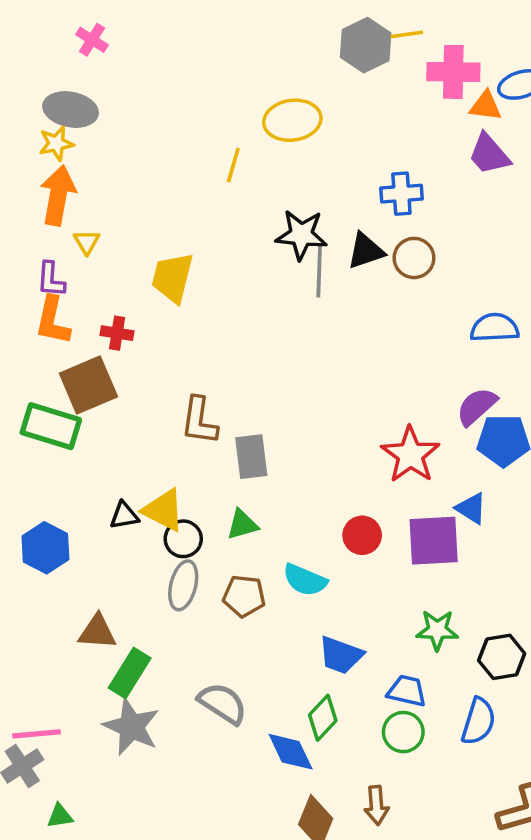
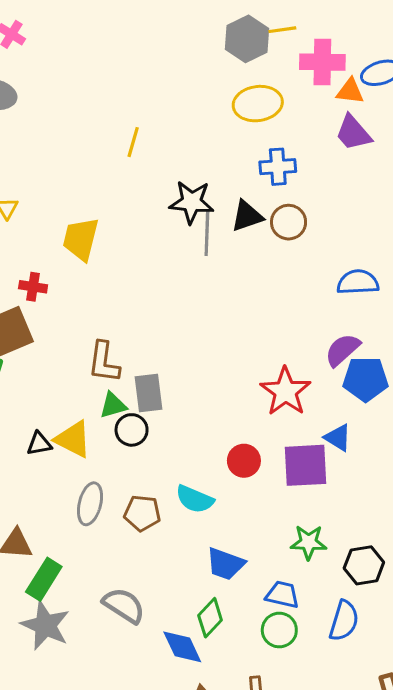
yellow ellipse: (292, 120) -> (258, 104), moved
green triangle: (242, 525) -> (113, 405), moved
black circle: (183, 539) -> (132, 430), moved

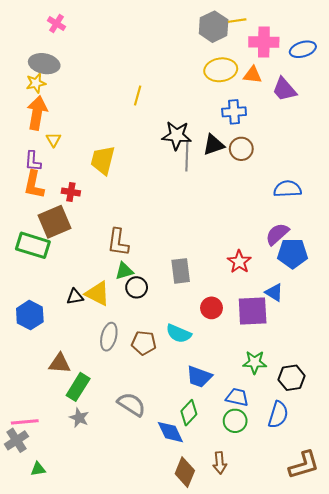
orange triangle: (350, 91) -> (253, 75), moved
red star: (285, 391) -> (239, 262), size x0.7
gray rectangle: (148, 393) -> (181, 271), moved
gray star: (45, 625) -> (79, 418), size x0.6

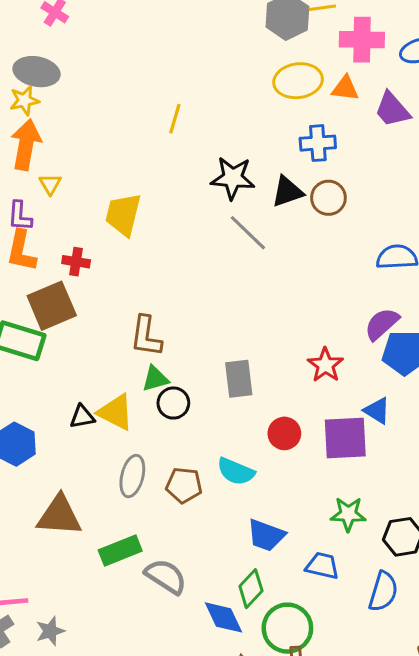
gray line: (187, 156) -> (248, 233), moved, turned -48
brown triangle: (60, 363) -> (59, 516), size x1.4
green rectangle: (78, 387) -> (120, 551), moved, turned 36
gray star: (79, 418) -> (50, 631), moved, turned 30
green circle: (235, 421) -> (287, 628), moved, size x1.4

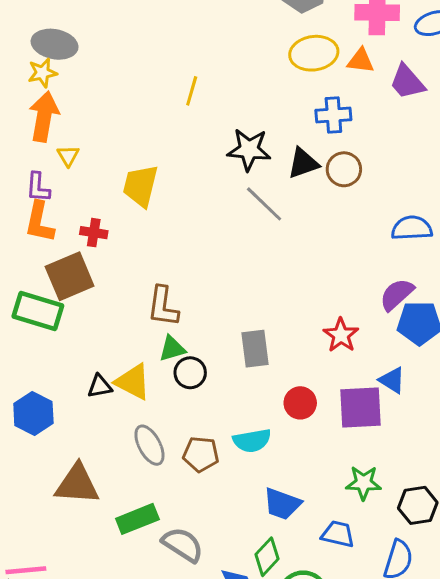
cyan semicircle: (236, 471) -> (252, 441), turned -33
gray ellipse: (132, 476) -> (149, 445), turned -42

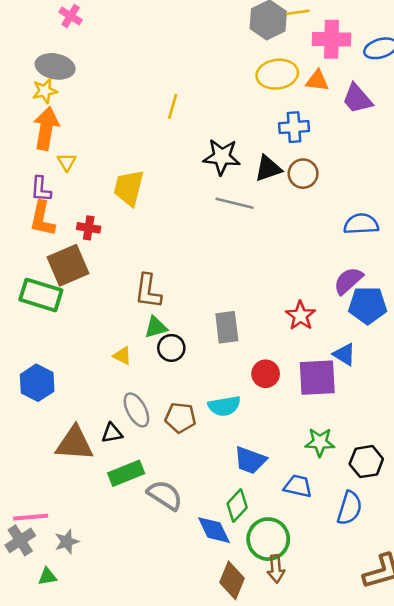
gray line: (264, 204) -> (235, 203), turned -30
yellow triangle: (133, 382) -> (122, 356), size x0.6
black triangle: (100, 386) -> (112, 433), moved

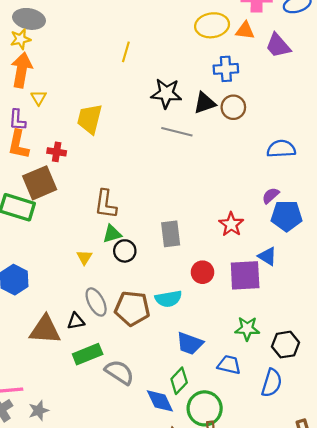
purple semicircle: (348, 281) -> (271, 196), size x0.7
yellow triangle: (122, 356) -> (84, 257), turned 35
brown pentagon: (180, 418) -> (132, 308), size x1.4

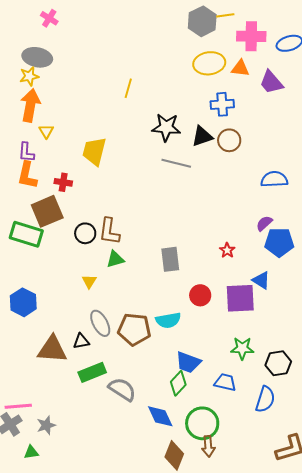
red star: (231, 224) -> (227, 250), size x0.7
black circle: (125, 251) -> (85, 233), moved
green diamond: (179, 381) -> (178, 383), moved

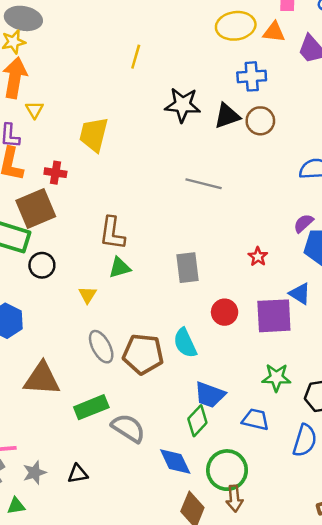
gray line: (176, 163) -> (204, 184), moved
black circle: (85, 233) -> (42, 265), moved
cyan semicircle: (168, 320) -> (185, 343), turned 75
black triangle: (81, 341) -> (78, 474), moved

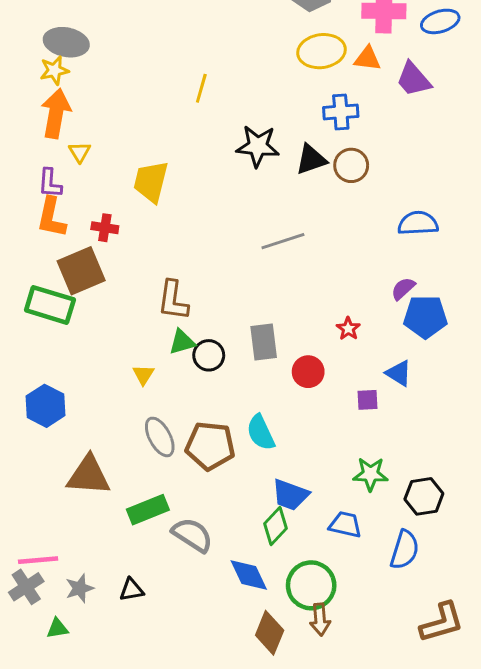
gray line: (204, 184) -> (283, 241), turned -32
black circle: (42, 265) -> (209, 355), moved
red circle: (225, 312) -> (308, 372), moved
purple square: (274, 316) -> (368, 400), size x0.5

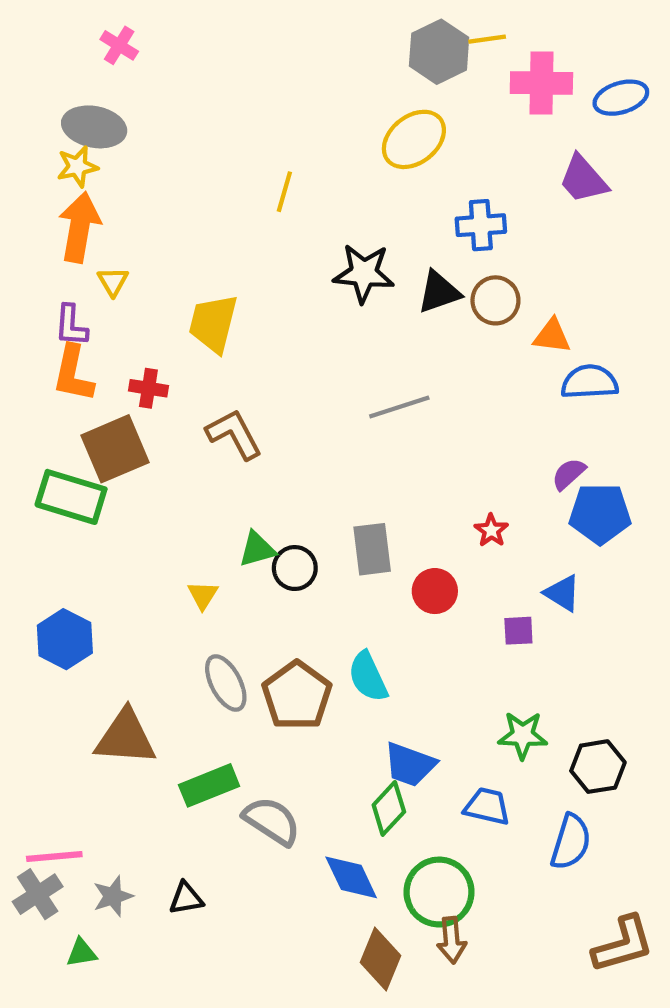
yellow ellipse: (321, 51) -> (414, 139), moved, turned -30
orange triangle: (368, 59) -> (552, 336), moved
brown L-shape: (173, 300) -> (234, 434), moved, turned 144
brown pentagon: (210, 446) -> (297, 696), turned 30

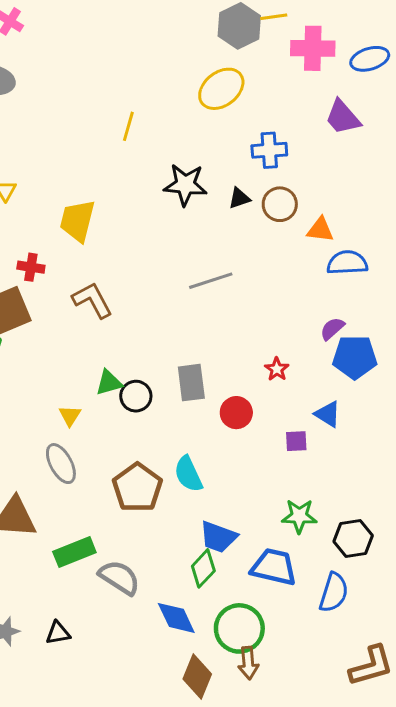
black triangle: (439, 292) -> (239, 198), size x0.7
gray ellipse: (226, 683) -> (61, 464), moved
blue trapezoid: (487, 806) -> (274, 567), size x1.4

